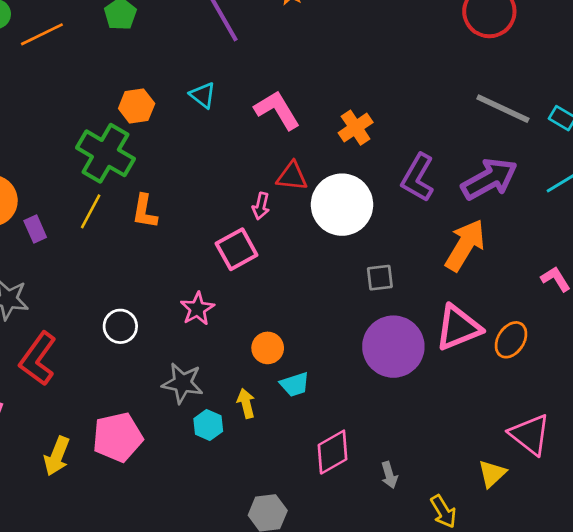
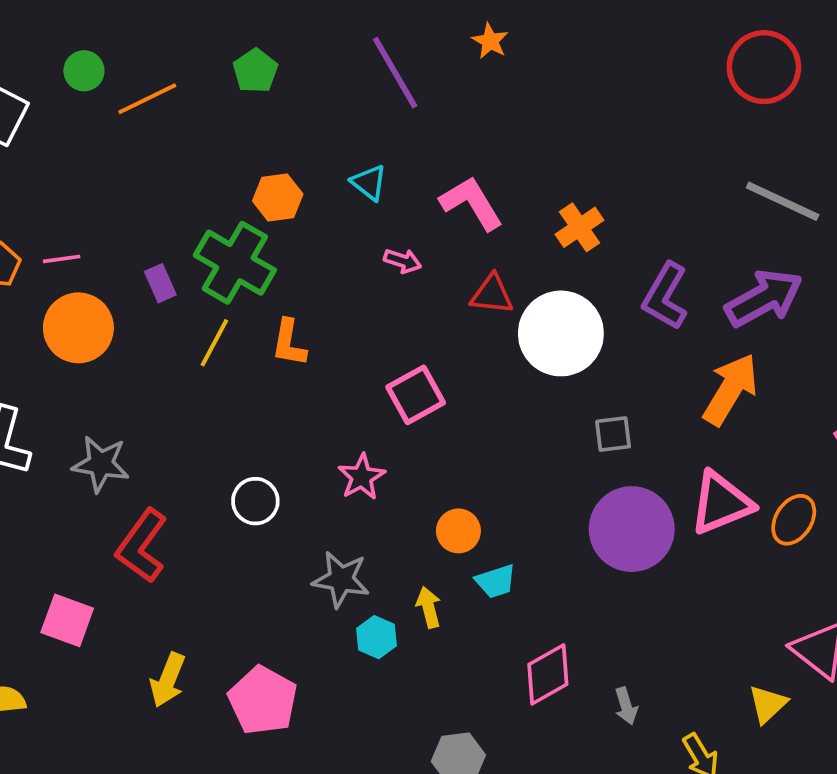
pink arrow: (261, 206) -> (403, 261), moved, turned -85
purple rectangle: (35, 229) -> (160, 283), moved
pink pentagon: (118, 437) -> (263, 700), moved, turned -30

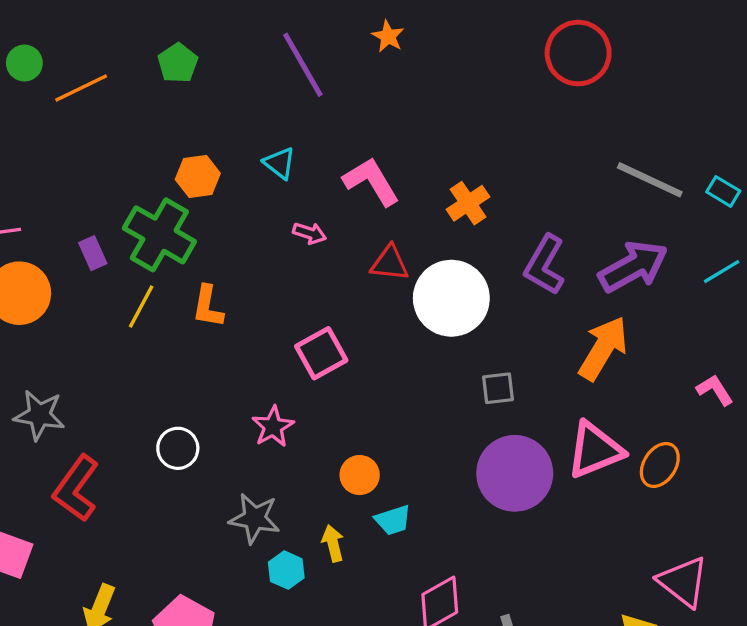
red circle: (764, 67) -> (578, 53), moved

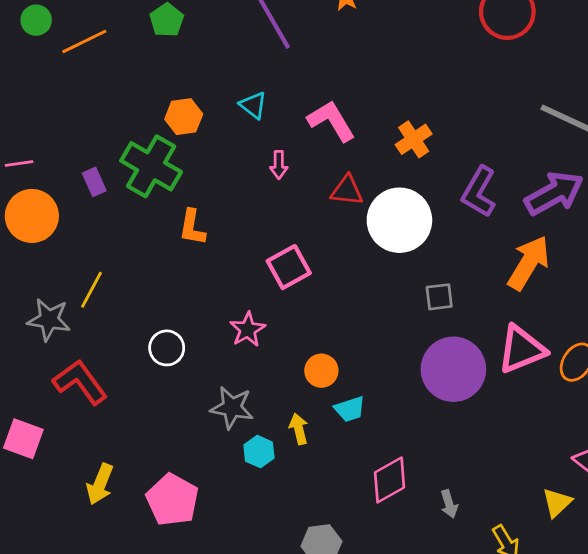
pink arrow: (310, 233) -> (279, 165), turned 72
yellow line: (141, 307) -> (91, 290), moved
red L-shape: (76, 488) -> (80, 382), turned 108

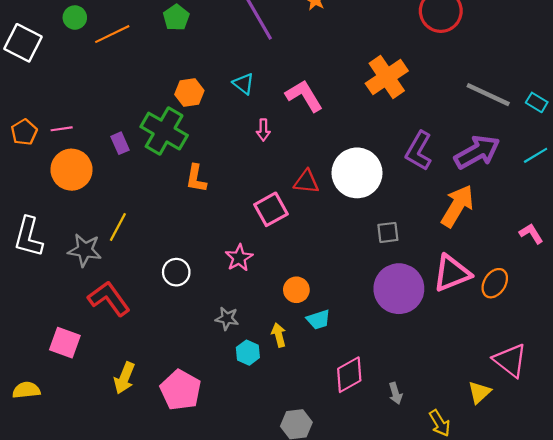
orange cross: (414, 139) -> (387, 77), moved, size x1.5
red triangle: (347, 190) -> (306, 182), moved
gray star: (232, 408) -> (227, 318), size x0.7

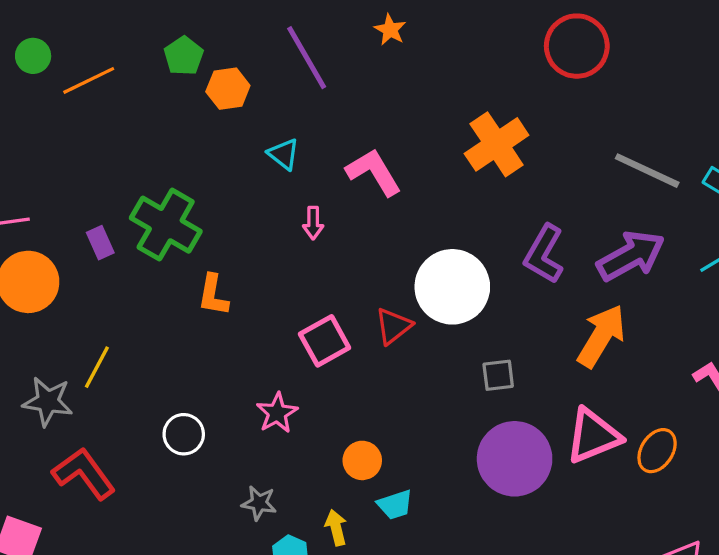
orange hexagon: (189, 92) -> (228, 89), moved
red triangle: (306, 182) -> (393, 326), moved, turned -44

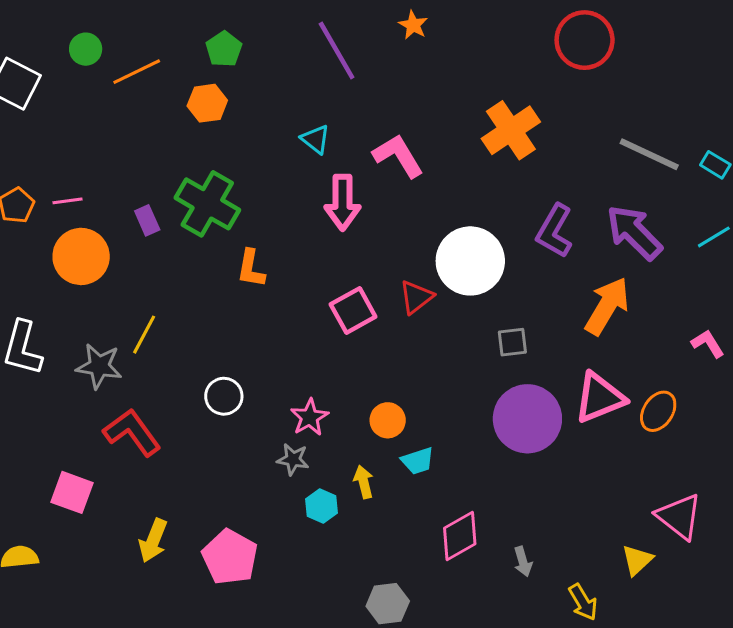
orange hexagon: (228, 89) -> (207, 103), moved
pink arrow: (313, 223) -> (343, 202), size x1.8
purple arrow: (631, 256) -> (634, 232), turned -106
pink star: (277, 413) -> (309, 417), moved

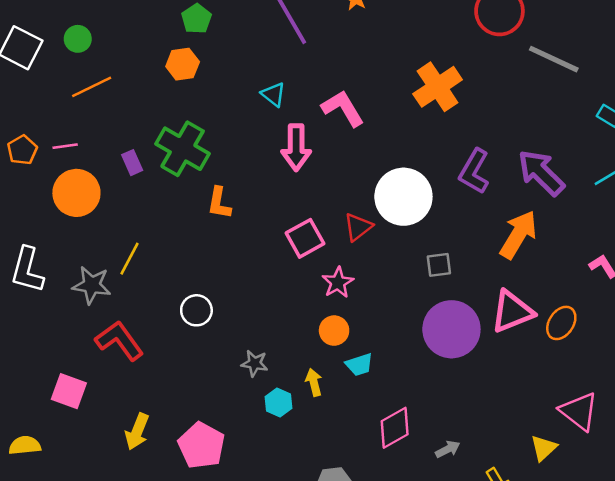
green circle: (86, 49) -> (78, 39), moved
orange line: (137, 72) -> (92, 87), moved
gray line: (649, 154) -> (554, 59), moved
pink star: (309, 417) -> (338, 283), moved
gray arrow: (523, 562) -> (448, 449), turned -100

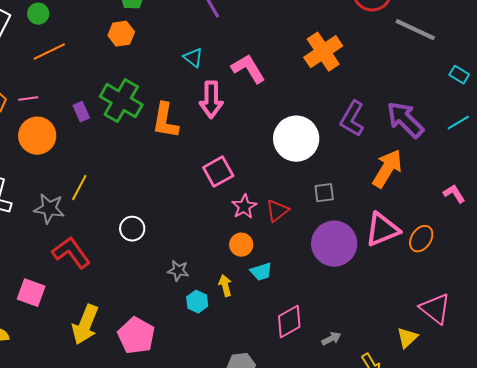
orange L-shape: (219, 203) -> (165, 121), moved, size x1.4
red triangle: (358, 227) -> (277, 211), moved
yellow arrow: (137, 432) -> (85, 325), size x1.4

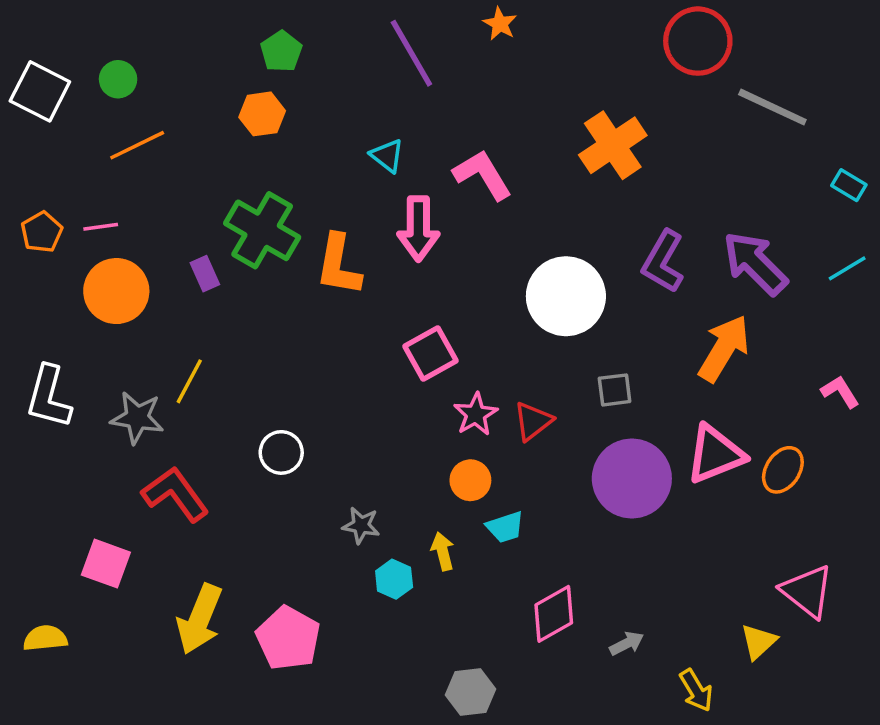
purple rectangle: (81, 112) -> (205, 274), moved

